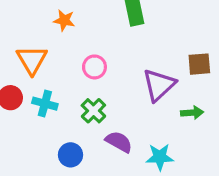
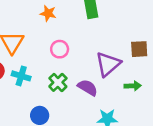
orange star: (64, 20) -> (48, 13), moved
purple semicircle: (119, 142) -> (88, 88), moved

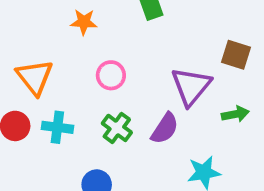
brown square: (139, 49) -> (236, 55), turned 30
purple semicircle: (88, 88) -> (165, 128), turned 102

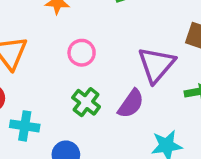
cyan cross: (57, 127) -> (25, 126), moved

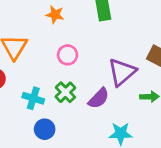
cyan cross: (25, 126) -> (33, 98), moved

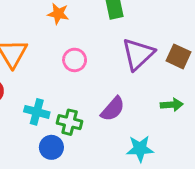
purple triangle: (122, 72) -> (138, 54), moved
green cross: (65, 92) -> (70, 122), moved, turned -30

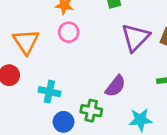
pink circle: (75, 60) -> (69, 32), moved
green cross: (70, 122) -> (91, 111), moved

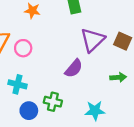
pink circle: (69, 32) -> (23, 48), moved
purple semicircle: (115, 86) -> (74, 68), moved

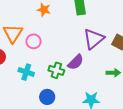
green cross: (53, 102) -> (56, 70), moved
blue circle: (29, 111) -> (47, 97), moved

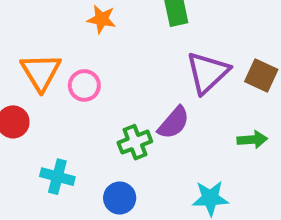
green cross: (56, 70) -> (135, 142), turned -35
cyan cross: (26, 72) -> (57, 177), moved

